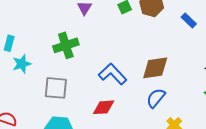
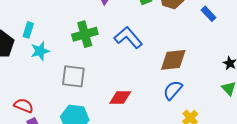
blue L-shape: (113, 74) -> (128, 38), moved

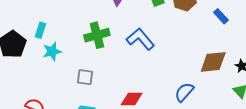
brown diamond: (173, 60) -> (213, 62), moved
gray square: (73, 76) -> (85, 77), size x0.7

